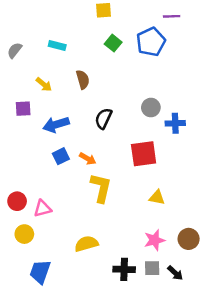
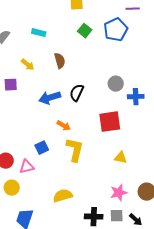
blue arrow: (56, 125) -> (50, 98), moved
blue square: (61, 156) -> (42, 148), moved

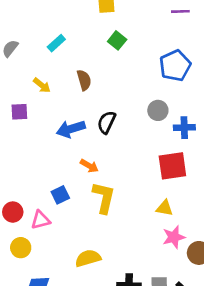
blue pentagon: (116, 30) -> (175, 66), moved
cyan rectangle: (39, 33) -> (56, 43), turned -56
red square: (110, 122) -> (172, 166), moved
pink star: (119, 193) -> (174, 237), moved

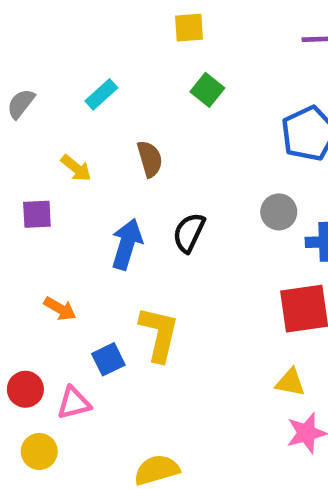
blue arrow: (71, 129) -> (127, 244), turned 124
orange arrow: (89, 166) -> (60, 309), moved
yellow L-shape: (104, 198) -> (159, 334), moved

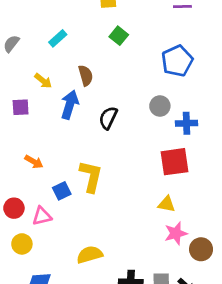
blue arrow: (127, 244) -> (70, 105), moved

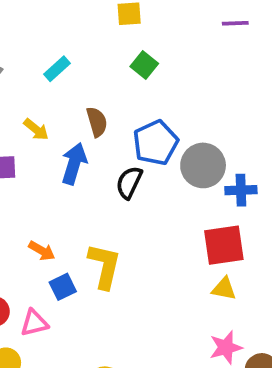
blue pentagon: (177, 61) -> (156, 143), moved
gray circle: (160, 106) -> (203, 165), size x1.5
orange arrow: (34, 162) -> (42, 251), moved
yellow triangle: (167, 204) -> (224, 289), moved

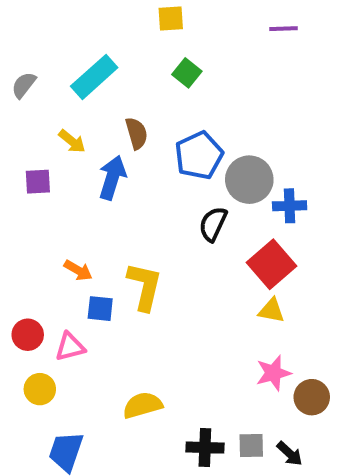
cyan rectangle: (57, 69) -> (94, 77), size x1.6
black semicircle: (129, 183) -> (213, 224), moved
red square: (224, 245) -> (271, 264), turned -33
blue square: (63, 287) -> (100, 309), turned 32

